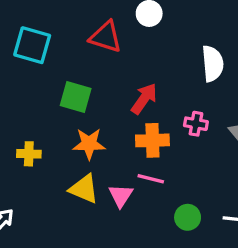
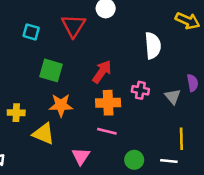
red triangle: (106, 37) -> (73, 26), turned 45
cyan square: (32, 45) -> (31, 32), moved, size x0.6
yellow triangle: (84, 189) -> (44, 134), moved
pink triangle: (121, 196) -> (81, 156), moved

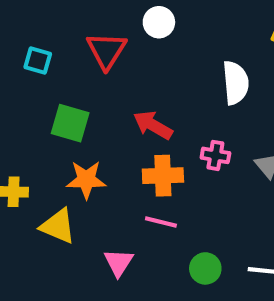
red arrow: (102, 72) -> (153, 125), turned -95

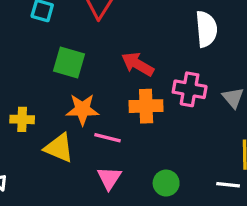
pink cross: (215, 155) -> (190, 89), size x1.4
pink line: (161, 222) -> (108, 138), moved
green circle: (205, 268) -> (166, 183), moved

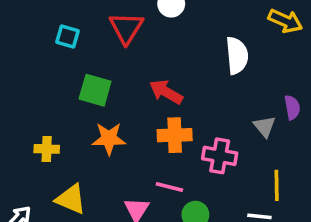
pink cross: (190, 89) -> (220, 156), moved
pink line: (108, 138) -> (169, 187), moved
yellow triangle: (59, 148) -> (71, 199), moved

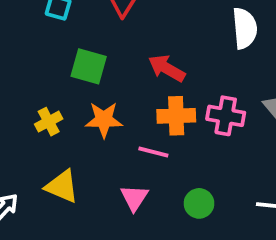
yellow cross: (47, 149) -> (49, 122), moved, turned -30
pink cross: (220, 156) -> (226, 116), moved
pink line: (169, 187) -> (153, 152), moved

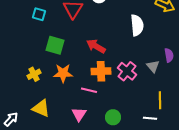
pink cross: (226, 116) -> (127, 71), turned 30

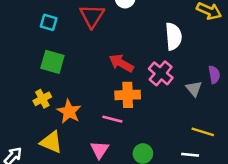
green square: (55, 45) -> (52, 62), moved
pink cross: (127, 71) -> (161, 73), moved
orange star: (63, 73) -> (69, 112), moved, turned 30
yellow line: (160, 100) -> (203, 132), turned -72

